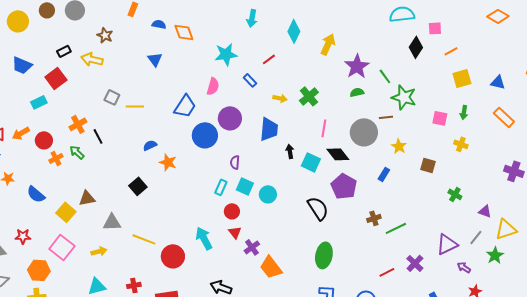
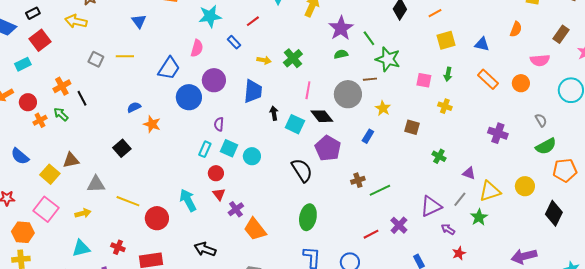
black rectangle: (64, 51) -> (33, 13), moved
yellow line: (135, 106) -> (125, 56), moved
red cross: (134, 285) -> (118, 247), turned 32

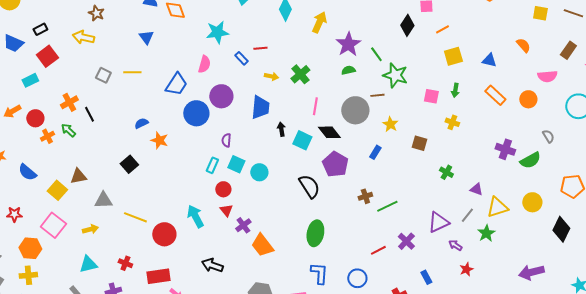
red line: (253, 21) -> (260, 48), moved, turned 32
orange semicircle: (516, 29) -> (523, 45), turned -63
green semicircle: (546, 146) -> (530, 160), moved

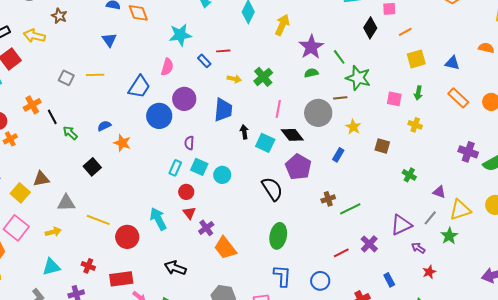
yellow arrow: (83, 37) -> (34, 36), moved
orange semicircle: (523, 45) -> (486, 48), turned -35
green arrow: (68, 130) -> (70, 133), moved

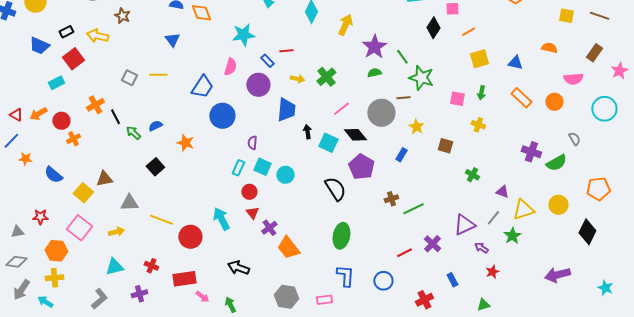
purple circle: (184, 99) -> (258, 85), moved
pink line: (278, 109) -> (341, 109), turned 42
blue semicircle: (104, 126) -> (155, 126), moved

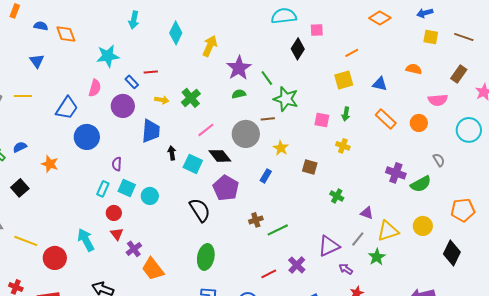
orange line: (468, 32) -> (352, 53), moved

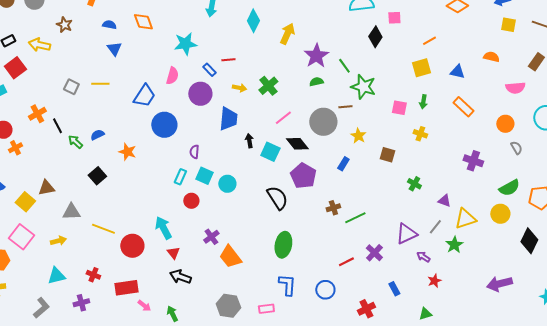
blue semicircle: (41, 26) -> (109, 25), moved
orange circle: (419, 123) -> (505, 124), moved
green semicircle: (421, 184) -> (509, 188), moved
red triangle: (117, 234) -> (173, 253), moved

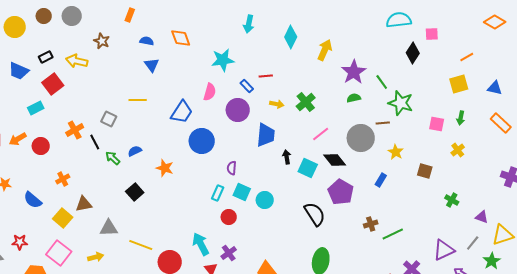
gray square: (71, 87) -> (109, 119), moved
yellow cross: (420, 134) -> (458, 150), turned 32
orange cross: (15, 148) -> (63, 179), moved
purple cross: (211, 237) -> (229, 253), moved

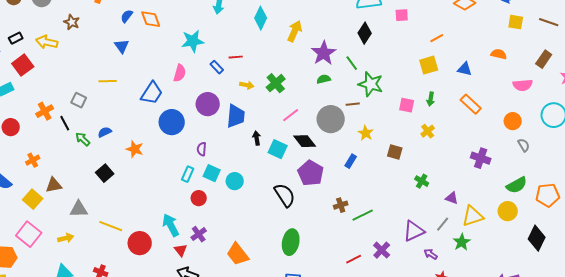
blue semicircle: (147, 41) -> (127, 16), moved, turned -64
black diamond: (413, 53) -> (365, 33), moved
purple circle: (238, 110) -> (208, 104), moved

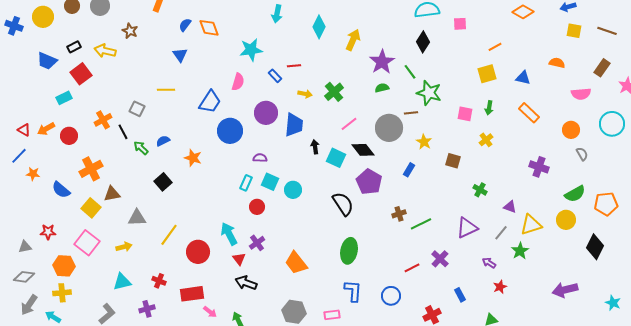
purple semicircle: (202, 149) -> (260, 158), turned 88
orange cross: (33, 160) -> (91, 169), size x1.6
yellow line: (111, 226) -> (169, 235), turned -75
purple triangle: (414, 231) -> (467, 228), moved

